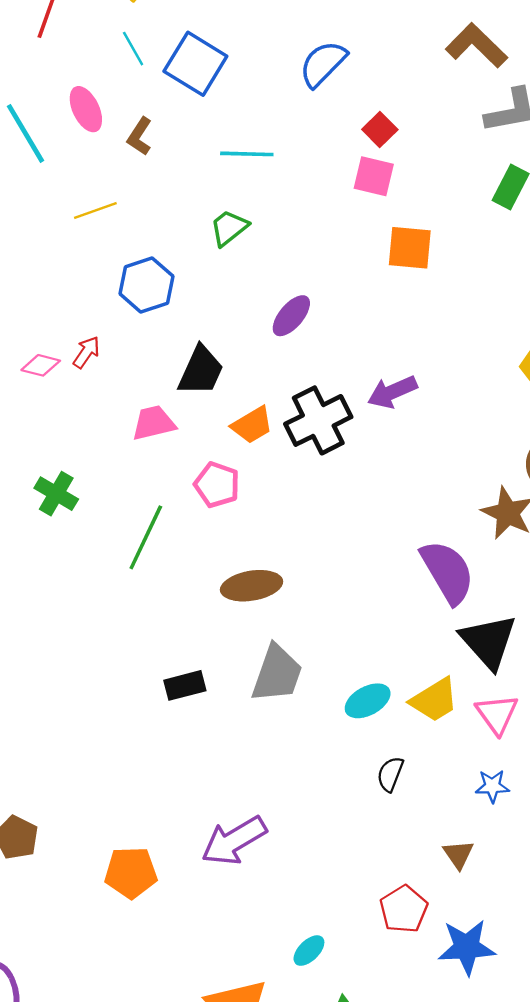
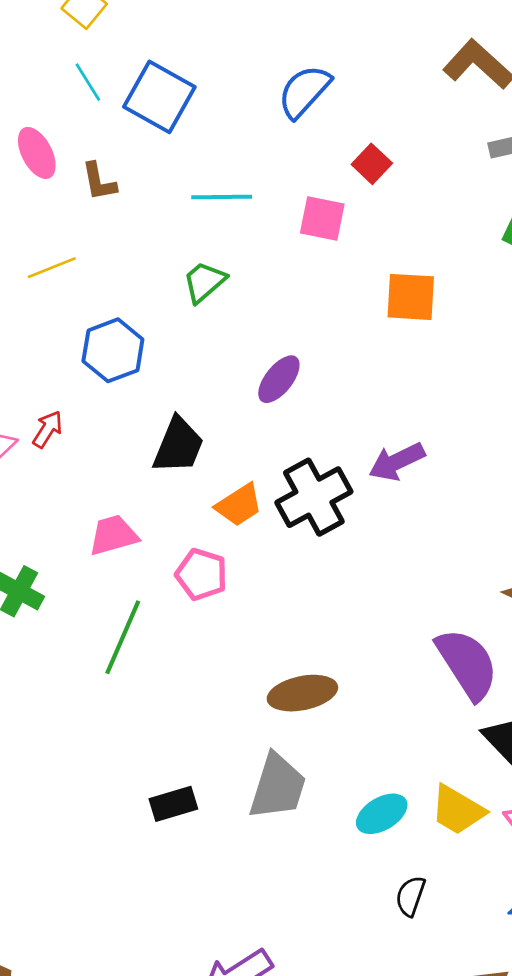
brown L-shape: (140, 136) -> (99, 182), turned -42
pink square: (374, 176) -> (322, 219), moved
pink trapezoid: (154, 423) -> (113, 535), moved
brown ellipse: (252, 586) -> (302, 693), moved
yellow trapezoid: (434, 700) -> (458, 810), turned 64

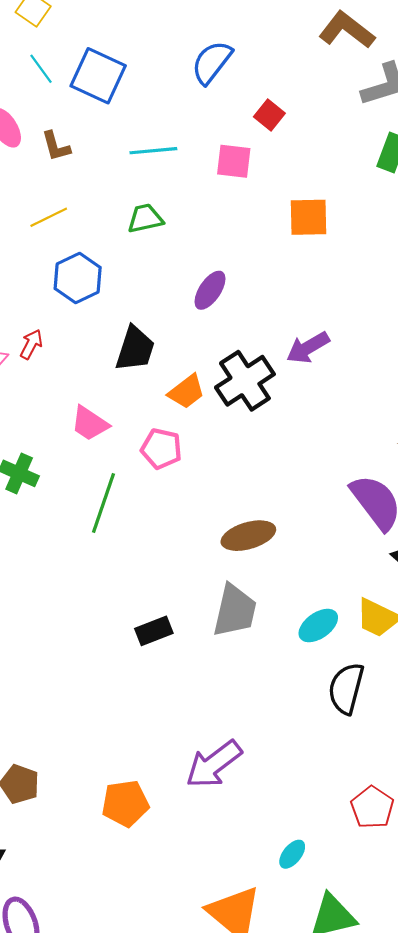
yellow line: (52, 268) -> (49, 217), moved
green trapezoid: (204, 282) -> (145, 218), turned 33
pink trapezoid: (113, 535) -> (90, 423), turned -126
black semicircle: (410, 896) -> (346, 688), size x1.6

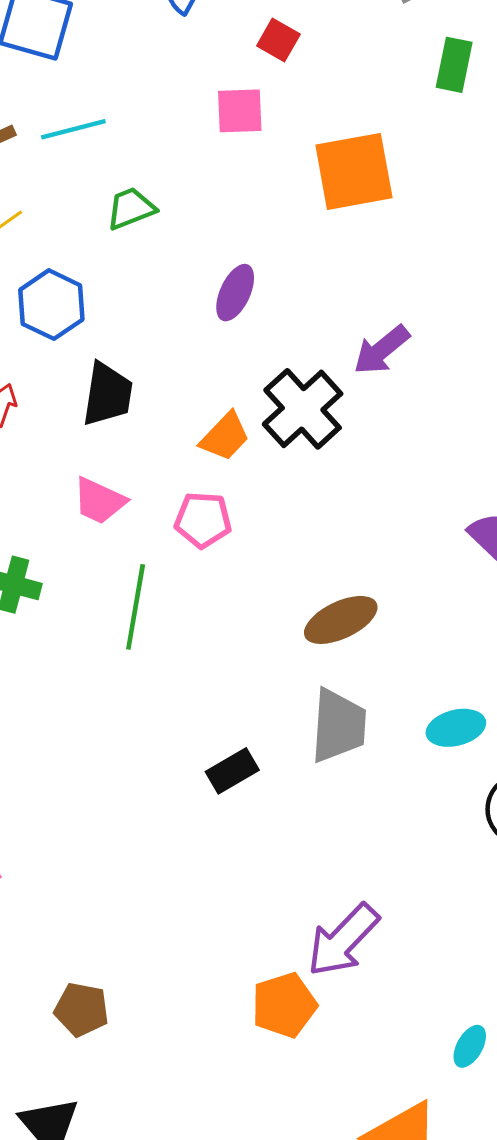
cyan line: (153, 151) -> (73, 129), moved
orange square: (308, 217) -> (354, 171), size x1.4
black trapezoid: (135, 349) -> (108, 394), moved
cyan ellipse: (318, 626) -> (456, 728), turned 30
orange pentagon: (125, 803) -> (284, 1005), moved

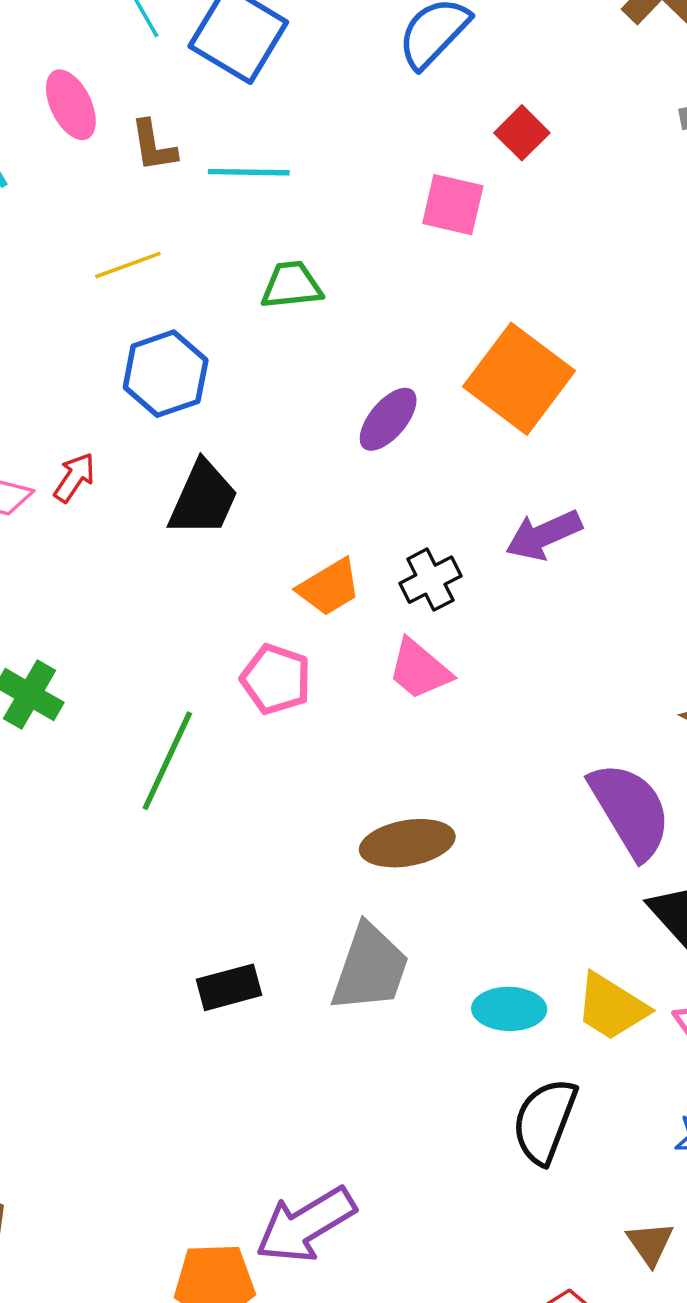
orange square: (354, 171) -> (519, 379), moved, turned 32
black cross: (303, 409) -> (430, 580), size x0.6
pink trapezoid: (99, 501) -> (419, 669), moved

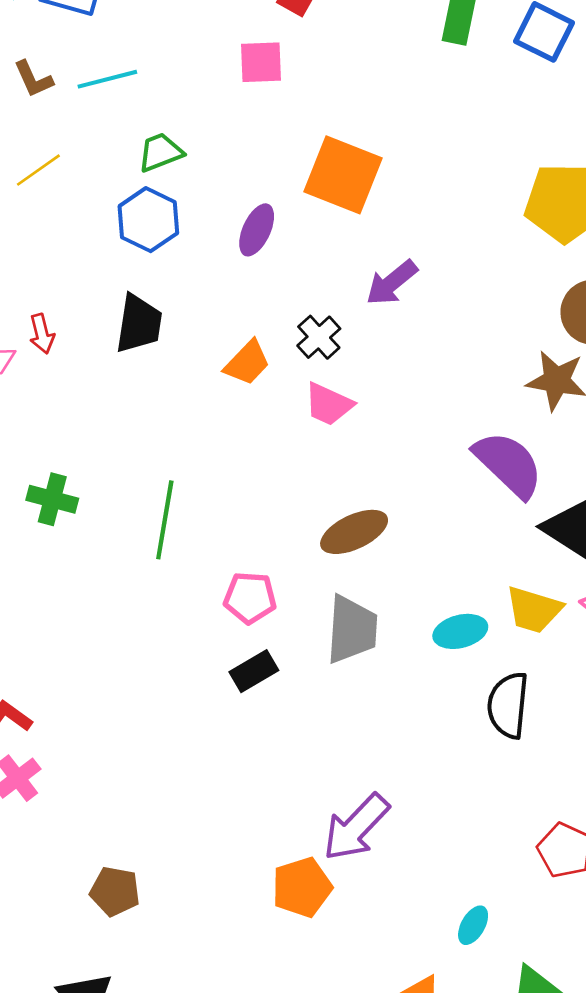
blue hexagon: (166, 374) -> (148, 220), moved
red arrow: (74, 477) -> (42, 334), turned 147
pink pentagon: (276, 679) -> (250, 598), moved

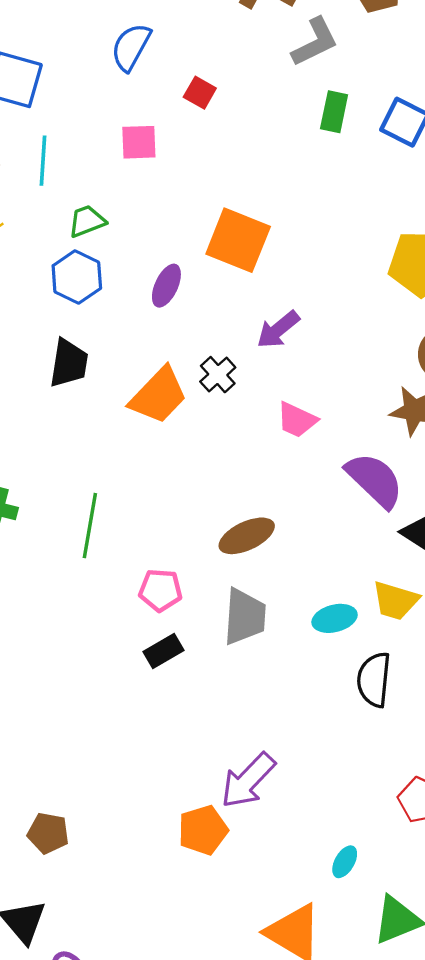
pink square: (261, 62) -> (139, 142), moved
cyan line: (107, 79) -> (43, 161), turned -72
orange trapezoid: (247, 363) -> (158, 396), size x1.5
pink trapezoid: (329, 404) -> (297, 420), moved

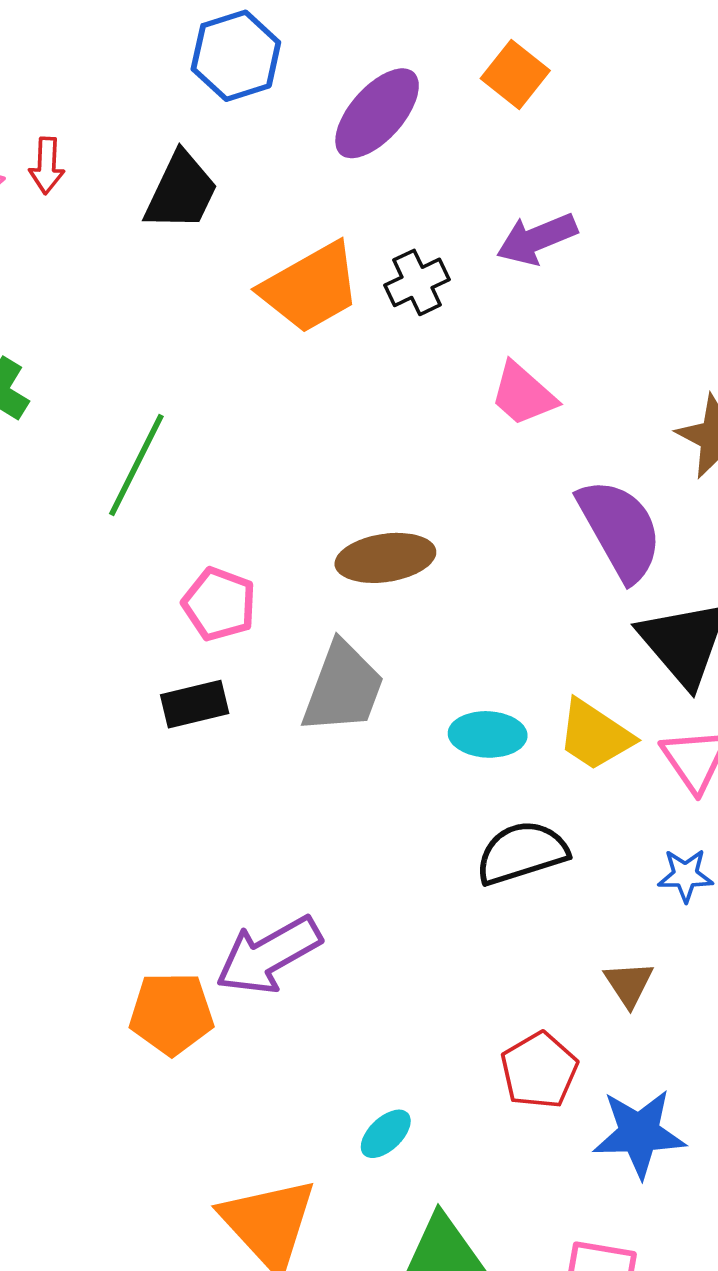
orange square: (238, 240) -> (515, 74), size x0.6
purple ellipse: (166, 286) -> (377, 113), size x1.4
black semicircle: (374, 680) -> (522, 853), turned 50

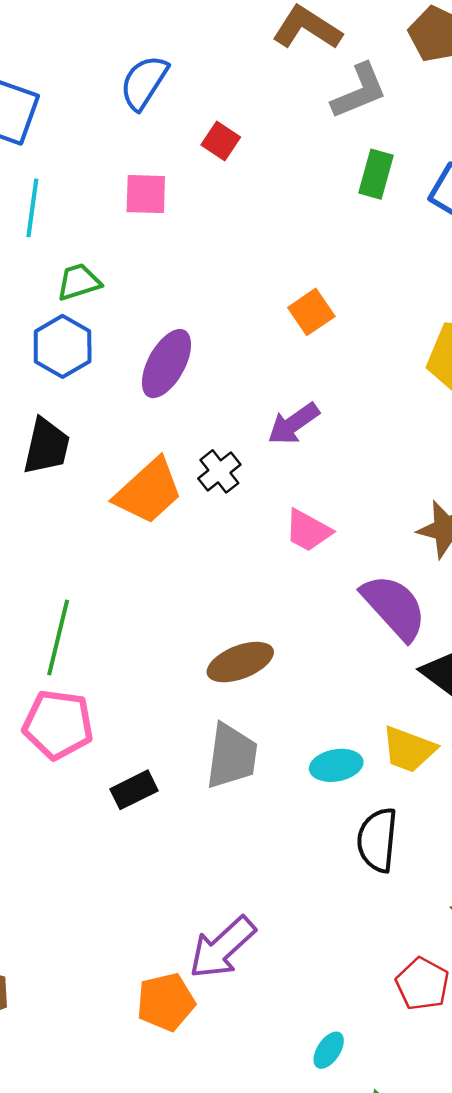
orange square: (515, 74) -> (311, 312), moved, turned 30
pink pentagon: (219, 604) -> (58, 724), moved, size x1.4
black semicircle: (522, 853) -> (377, 840), turned -54

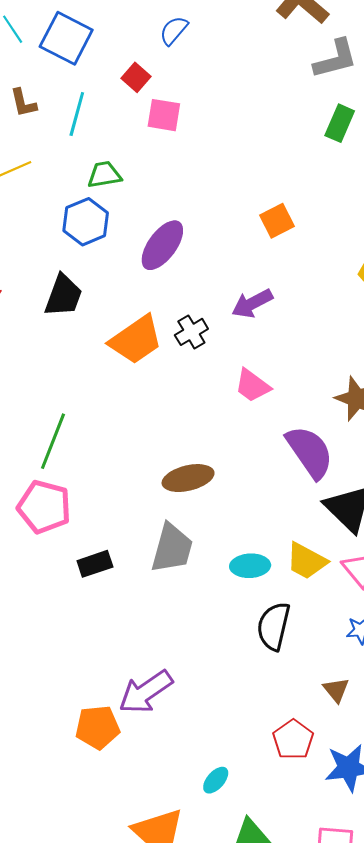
blue semicircle: (144, 82) -> (174, 30), size x0.7
red square: (221, 141) -> (136, 77), moved

